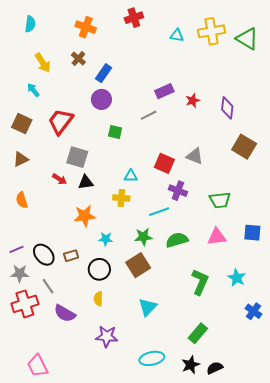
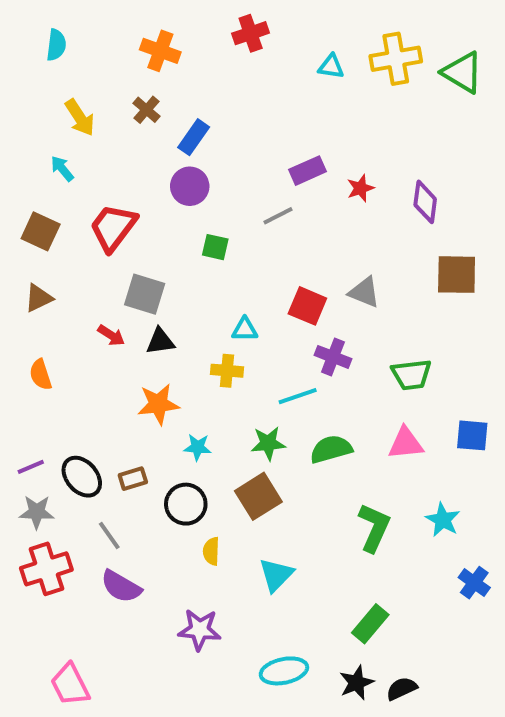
brown square: (244, 147) -> (457, 275), turned -30
gray line: (48, 286) -> (109, 536), moved
yellow semicircle: (98, 299) -> (211, 551), moved

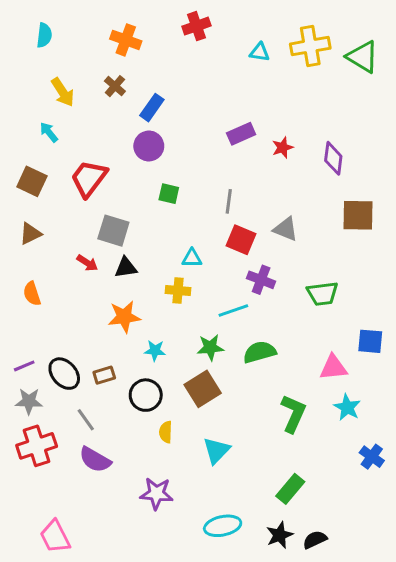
gray line: (278, 216) -> (229, 201), moved, turned -55
pink triangle: (406, 443) -> (333, 367), moved

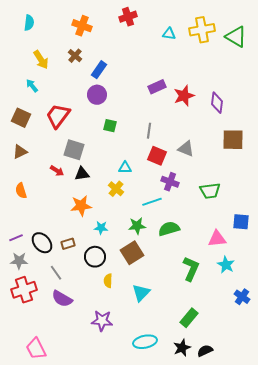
red star: (283, 148) -> (184, 96), size x1.5
yellow cross: (178, 291) -> (116, 189), turned 35

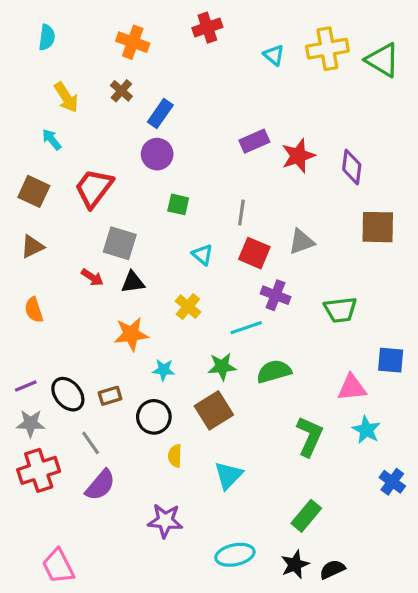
cyan triangle: (169, 34) -> (274, 55), turned 32
gray triangle: (186, 149) -> (301, 242), turned -42
cyan triangle: (125, 168) -> (203, 255), moved, turned 40
purple semicircle: (62, 299) -> (100, 485), turned -80

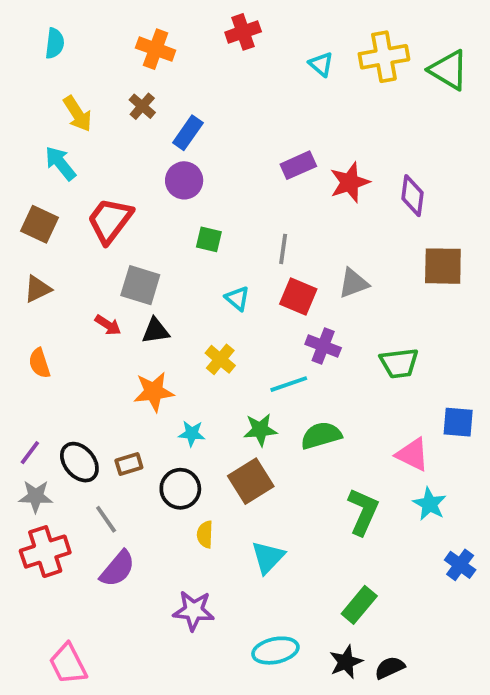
cyan arrow: (52, 139) -> (60, 163), size x1.4
purple line: (26, 386) -> (30, 453), turned -30
pink triangle: (352, 388) -> (412, 454), turned 32

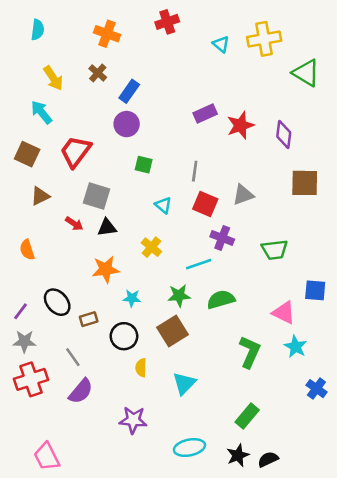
green triangle: (449, 70) -> (306, 73), moved
brown triangle: (38, 289) -> (40, 196), moved
black ellipse: (79, 462) -> (57, 302), moved

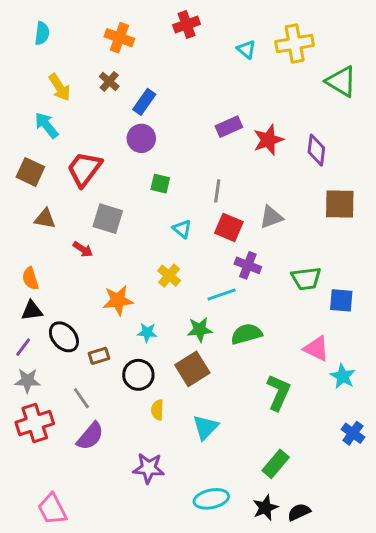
brown triangle: (40, 196) -> (45, 219), turned 36
black triangle: (107, 227) -> (32, 311), moved
blue square: (315, 290) -> (341, 300), moved
cyan star: (296, 347) -> (343, 376), moved

